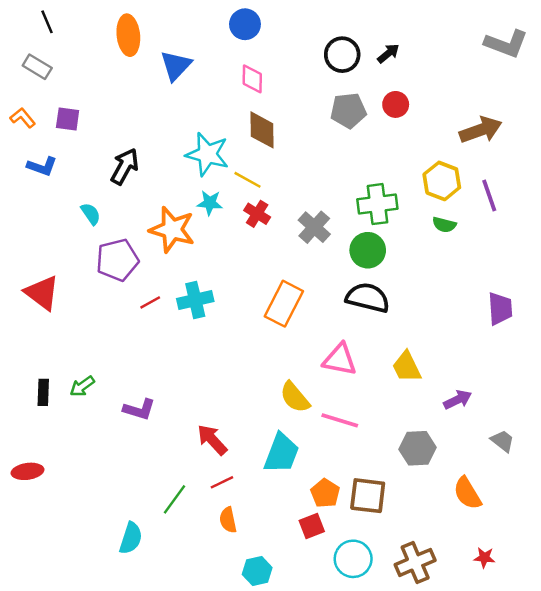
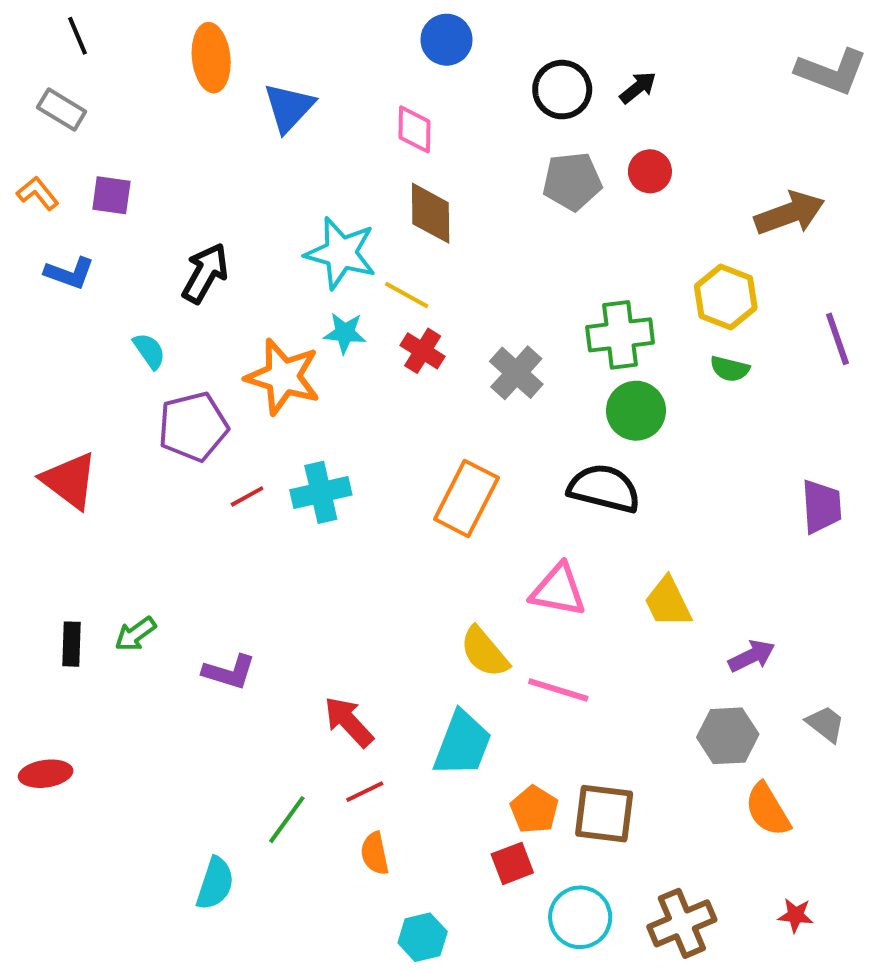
blue circle: (245, 24) -> (446, 40), moved
purple line: (489, 196) -> (837, 339), moved
green circle: (368, 250) -> (636, 411), moved
gray hexagon: (418, 448) -> (728, 736), moved

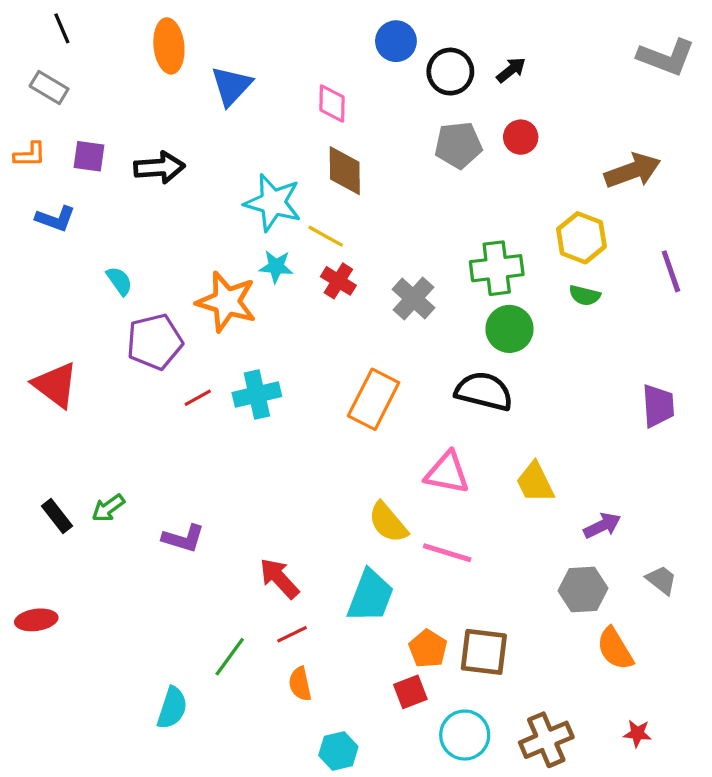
blue circle: (446, 40) -> (396, 41), moved
orange L-shape: (38, 193) -> (30, 155), turned 128
black arrow: (205, 273) -> (159, 167), moved, turned 57
black rectangle: (72, 644) -> (57, 516), turned -40

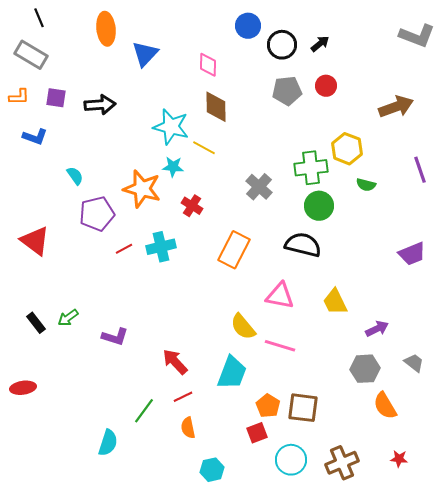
gray rectangle: (49, 88) -> (31, 55), size x1.4
yellow hexagon: (581, 238) -> (347, 149), moved
red cross: (338, 281) -> (192, 206), moved
purple trapezoid: (658, 406) -> (412, 254), turned 72

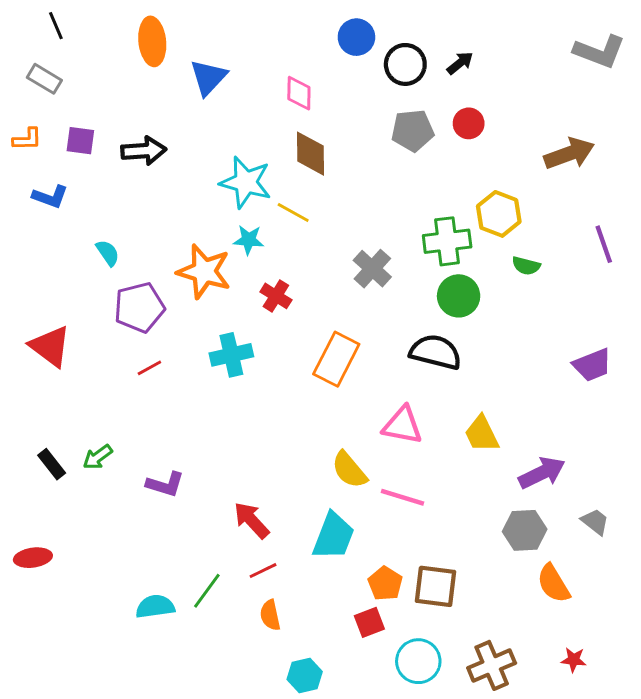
gray rectangle: (31, 55) -> (44, 79), size x0.7
red line: (124, 249) -> (149, 368), moved
purple arrow: (377, 329) -> (542, 473), size x1.4
cyan semicircle: (108, 443) -> (155, 607), moved, turned -116

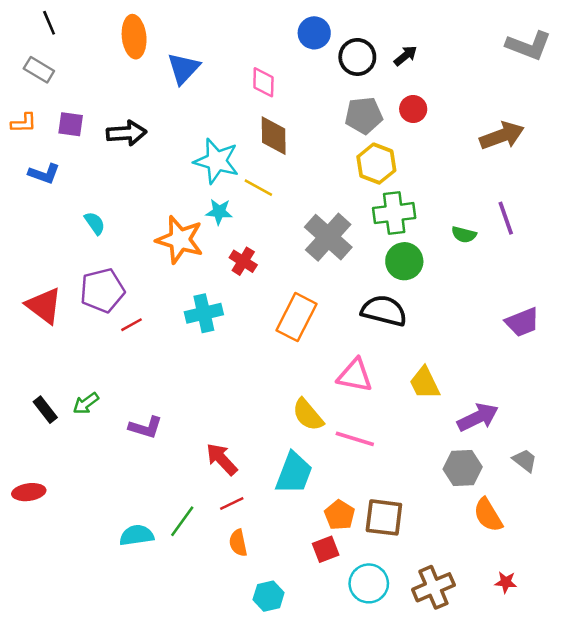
yellow hexagon: (499, 214) -> (376, 164), moved
purple line: (604, 244) -> (506, 218), moved
gray cross: (372, 269) -> (328, 237), size x1.4
purple pentagon: (139, 307) -> (102, 290), moved

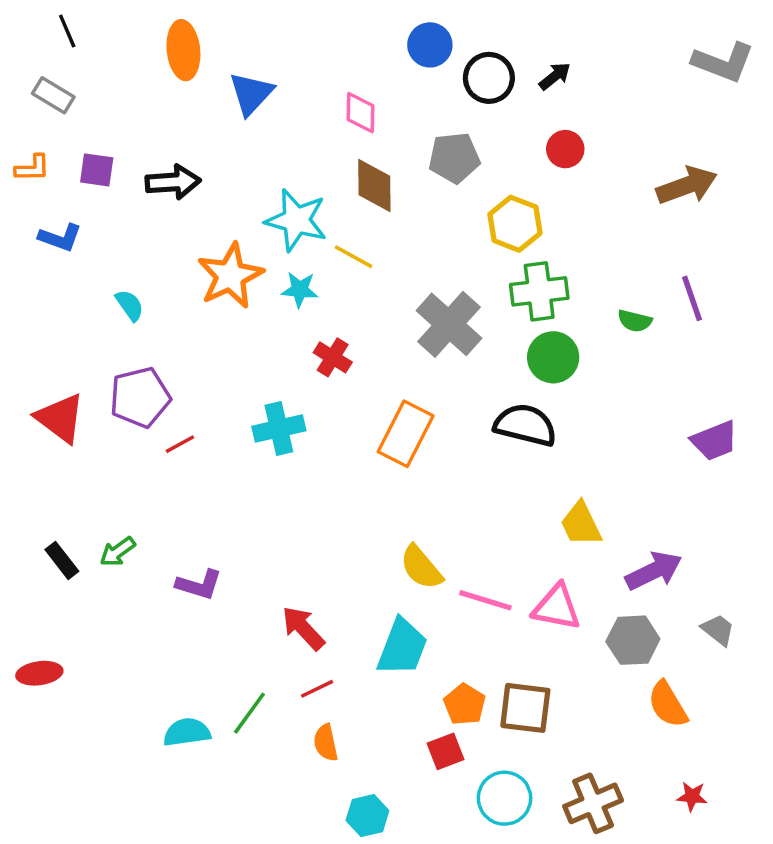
gray pentagon: (364, 115) -> (454, 158), moved
orange star: (180, 240) -> (230, 276), moved, turned 30
pink triangle: (355, 375) -> (557, 607), moved

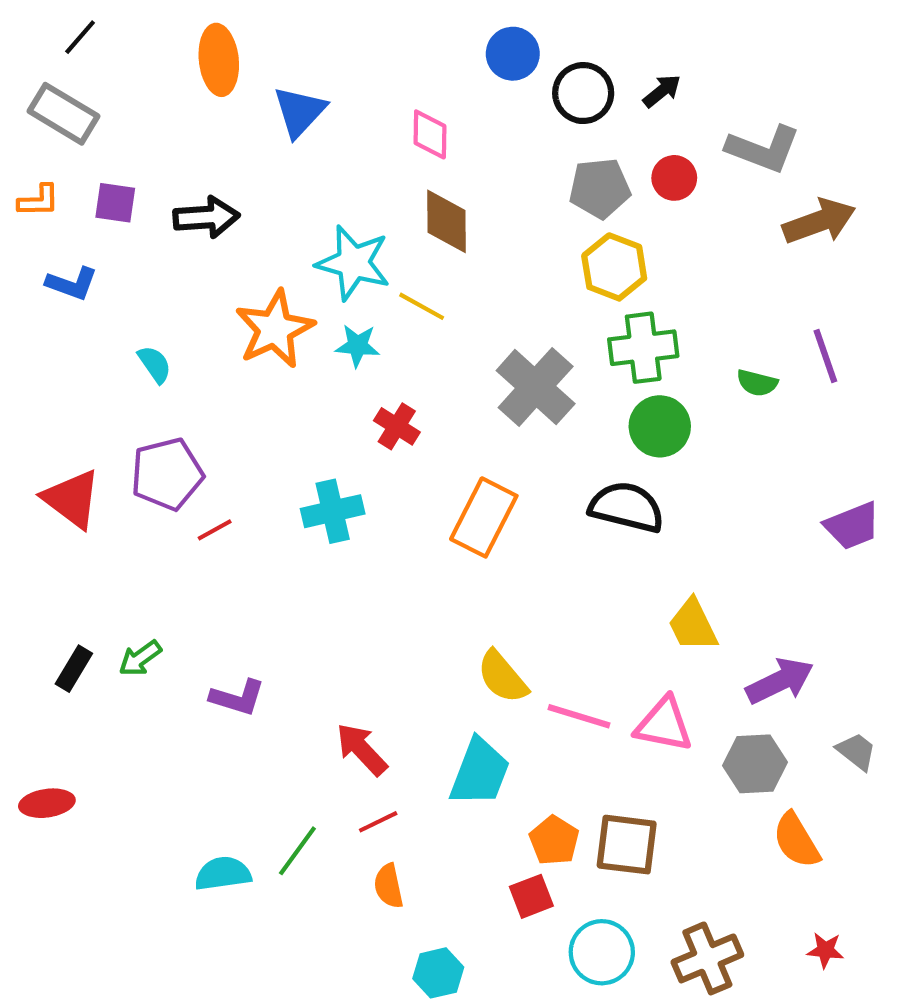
black line: (67, 31) -> (80, 37), turned 64
gray L-shape: (723, 62) -> (763, 149), moved
gray rectangle: (53, 95) -> (63, 114), size x1.4
gray pentagon: (454, 158) -> (600, 188), moved
black rectangle: (62, 560) -> (74, 669), turned 69

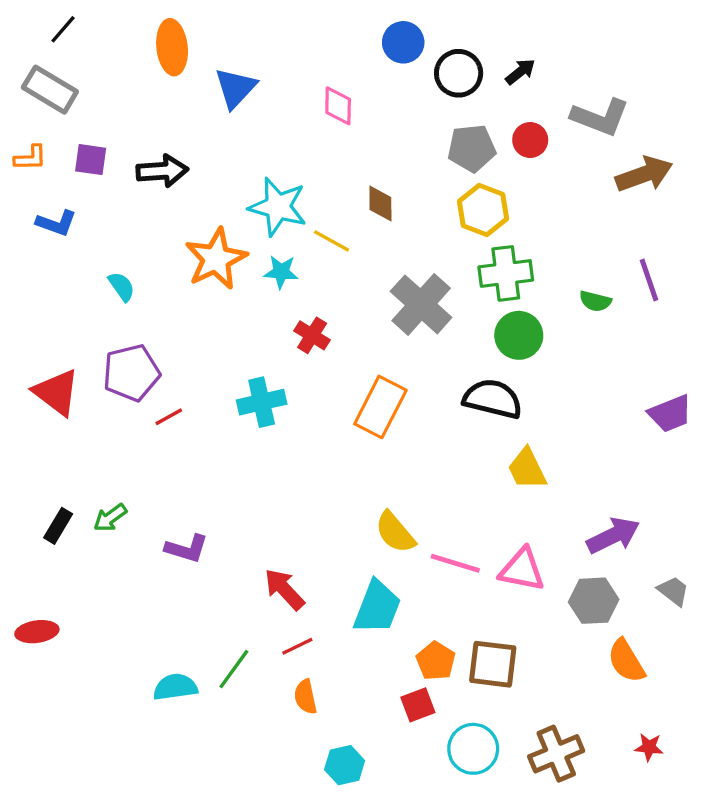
brown diamond: (447, 221) -> (380, 203), moved, size x0.7
yellow trapezoid: (693, 625) -> (527, 469), moved

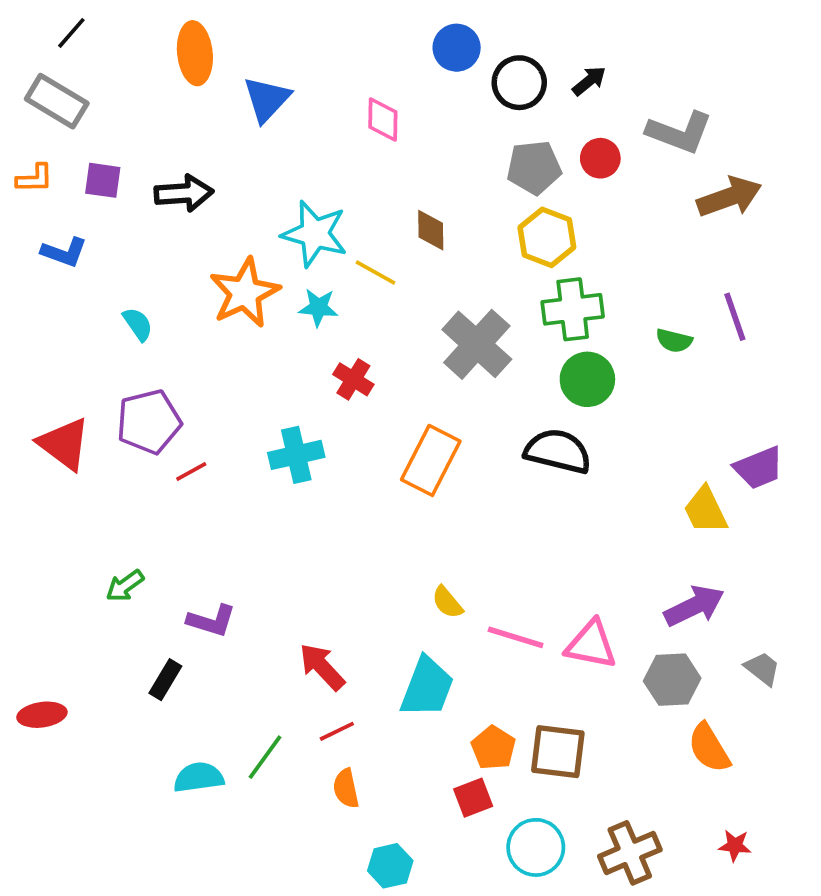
yellow trapezoid: (527, 469) -> (705, 510), moved
black rectangle: (58, 526) -> (165, 680), moved
yellow semicircle: (395, 532) -> (447, 602), size x0.7

